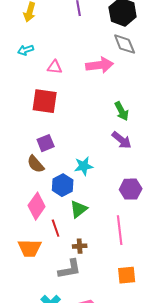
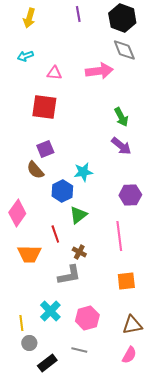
pink diamond: (37, 206) -> (17, 213), moved
brown cross: (80, 246) -> (79, 252), turned 32

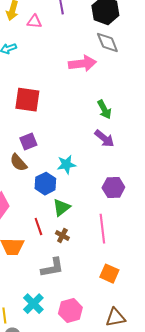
pink triangle: (54, 73) -> (34, 22), moved
brown cross: (79, 252) -> (62, 236), moved
orange square: (126, 281) -> (109, 274), turned 30

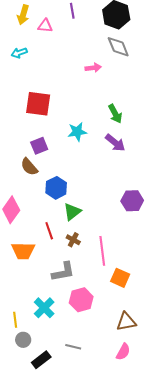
pink arrow: (82, 64) -> (93, 68), size x0.6
cyan star: (66, 165) -> (77, 132), moved
purple hexagon: (113, 188) -> (132, 201), moved
pink line: (102, 229) -> (102, 251), moved
pink hexagon: (70, 311) -> (81, 300), moved

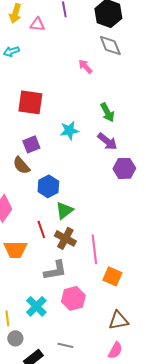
pink arrow: (93, 68) -> (85, 66), turned -126
purple hexagon: (132, 201) -> (124, 168), moved
brown cross: (73, 240) -> (65, 238), size x1.5

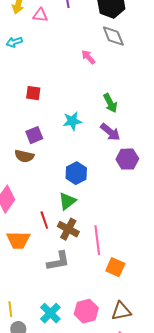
red square: (30, 102) -> (33, 93), size x0.6
brown semicircle: (21, 165) -> (24, 156), turned -36
blue hexagon: (48, 186) -> (76, 173), moved
pink hexagon: (73, 298) -> (86, 311), moved
cyan cross: (36, 306) -> (50, 313), moved

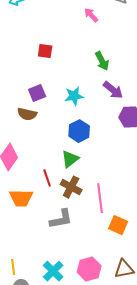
red square: (33, 93) -> (45, 51), moved
green arrow: (110, 103) -> (102, 61), moved
cyan star: (72, 121) -> (74, 96), moved

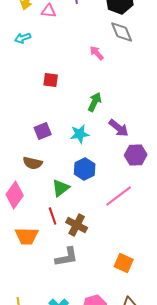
red square: (45, 51) -> (51, 80), moved
green arrow: (102, 61) -> (95, 102), moved, turned -126
brown semicircle: (27, 114) -> (33, 163), moved
green triangle: (70, 159) -> (61, 188), moved
pink line: (100, 198) -> (119, 196), moved, turned 60

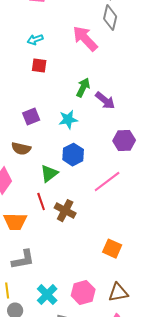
gray diamond: (122, 32) -> (110, 18), turned 35
cyan arrow: (23, 38) -> (35, 40), moved
pink arrow: (97, 53) -> (85, 39), size x1.8
purple arrow: (119, 128) -> (105, 101), moved
gray L-shape: (67, 257) -> (23, 260), moved

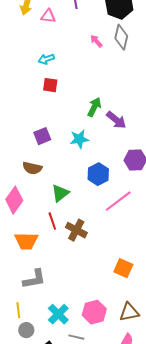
pink arrow: (85, 39) -> (96, 41), moved, size x0.5
blue hexagon: (73, 155) -> (98, 174), moved

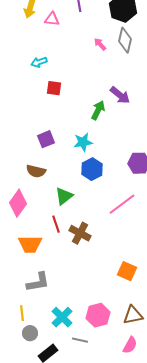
cyan arrow: (46, 59) -> (39, 62), moved
purple arrow: (116, 120) -> (120, 95), moved
blue hexagon: (98, 174) -> (92, 169), moved

